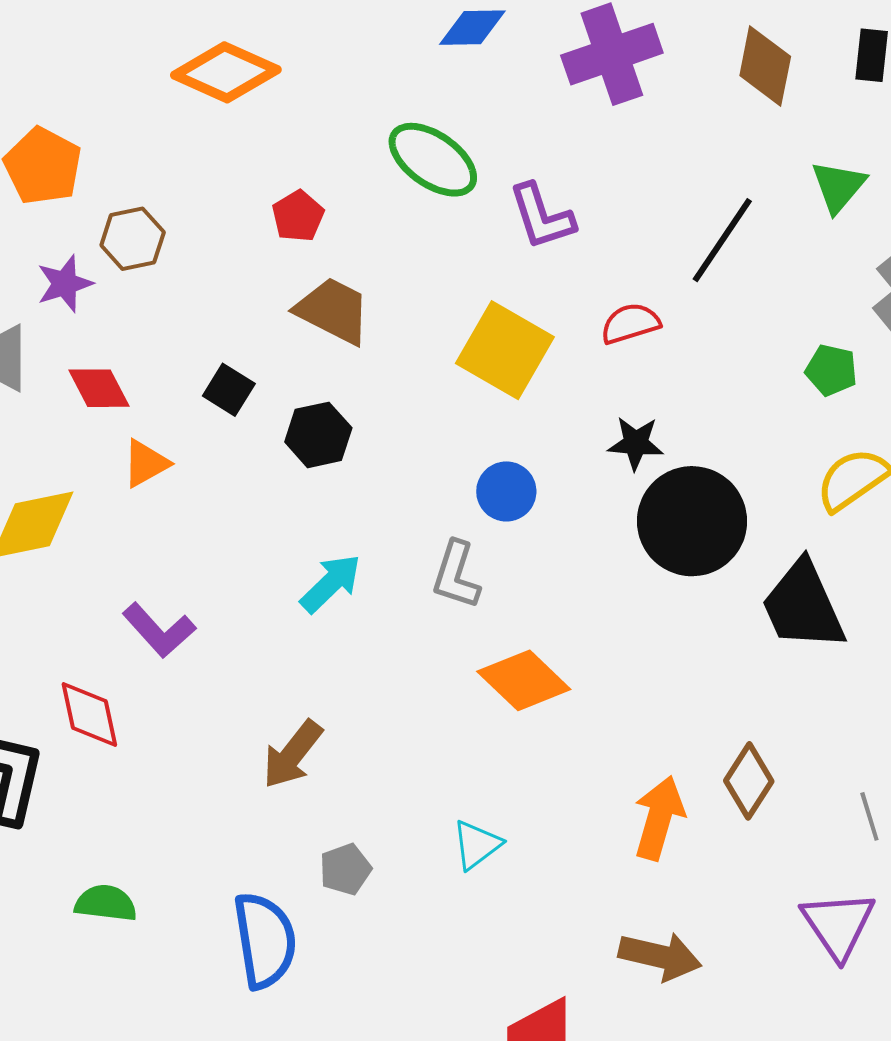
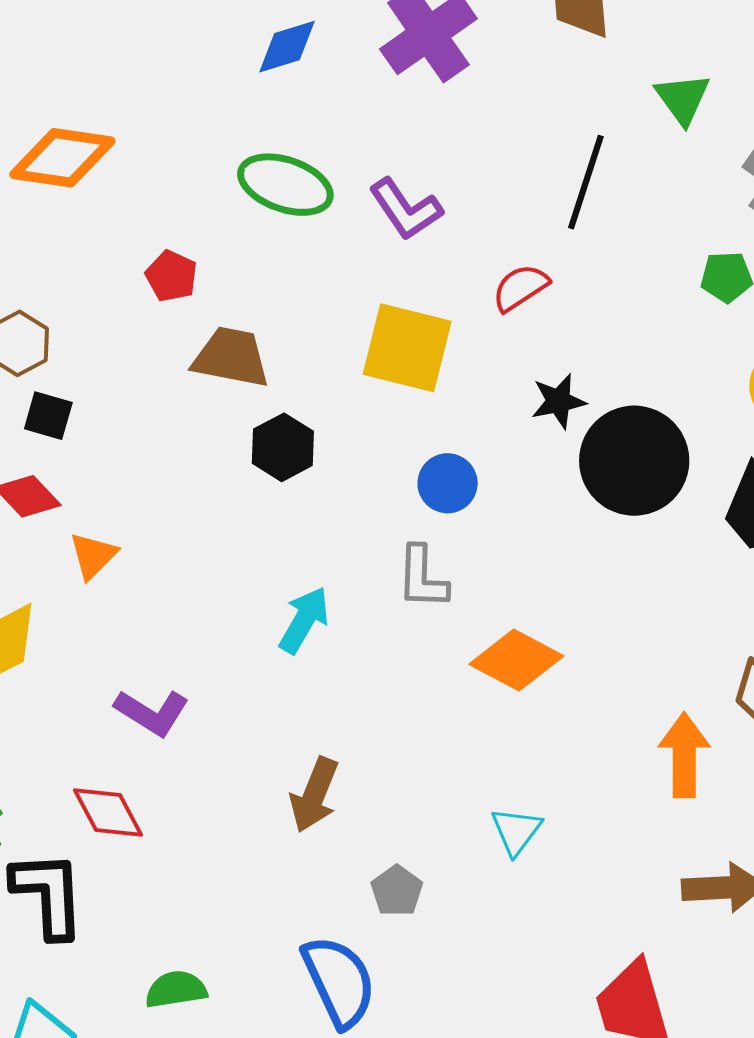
black square: (229, 390) -> (48, 416), moved
black hexagon: (318, 435) -> (283, 447), moved

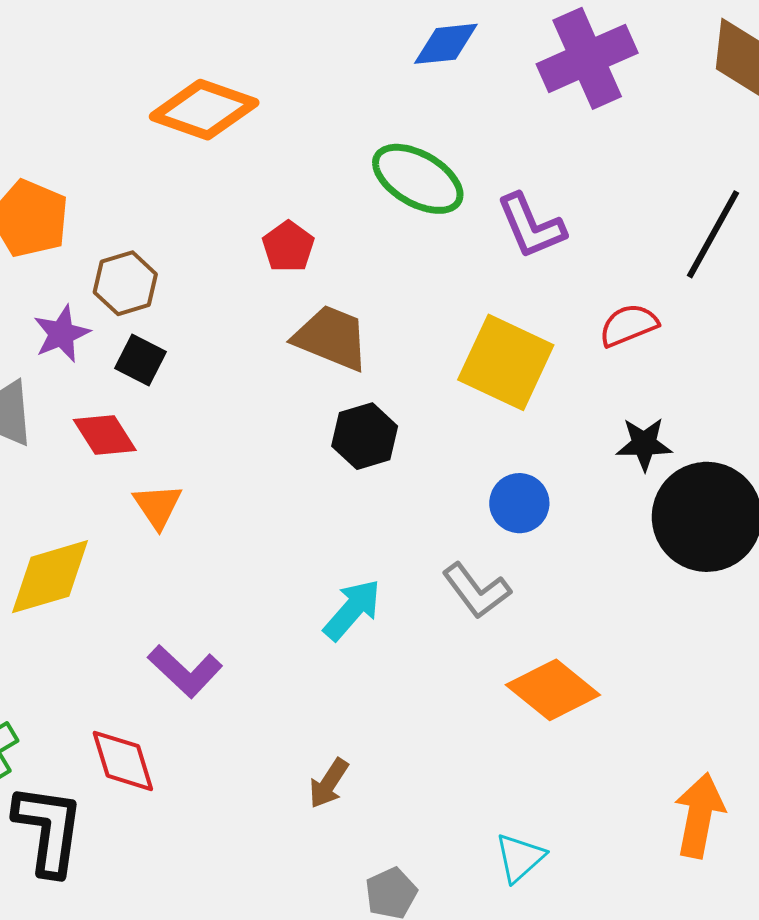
orange triangle: (93, 556) -> (158, 506), turned -30
gray L-shape: (422, 577) -> (476, 591), turned -50
brown arrow: (314, 795) -> (329, 783), size x0.7

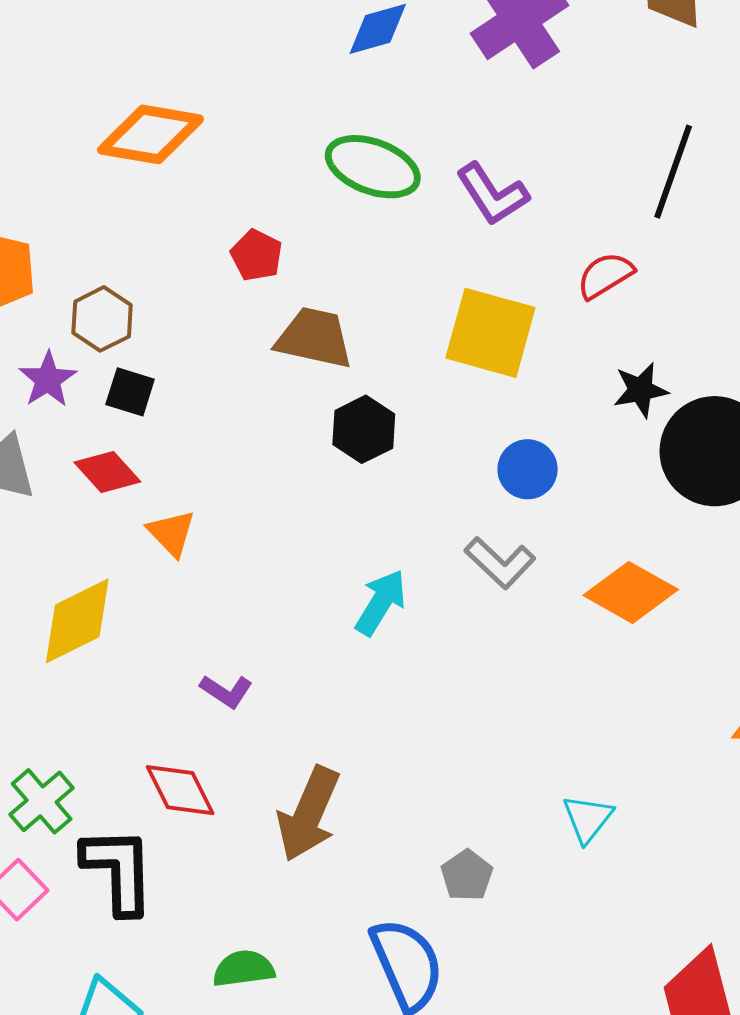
purple L-shape: (185, 671) -> (226, 691), size x0.7
orange diamond: (553, 690) -> (631, 592), moved
brown arrow: (329, 783) -> (308, 814), moved, size x1.8

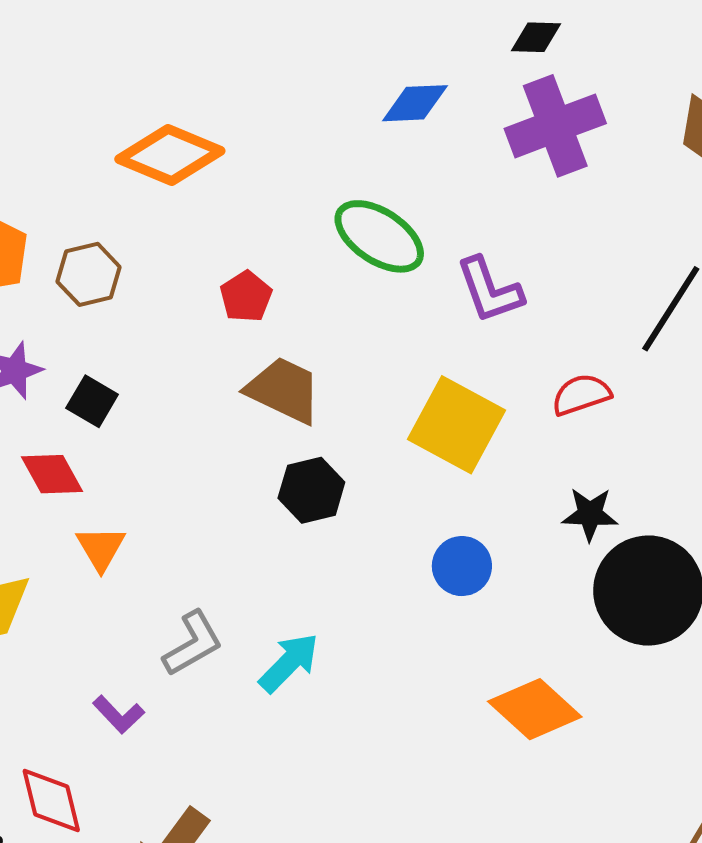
brown hexagon: (102, 319) -> (89, 274), moved
gray L-shape: (500, 563) -> (193, 644), moved, turned -86

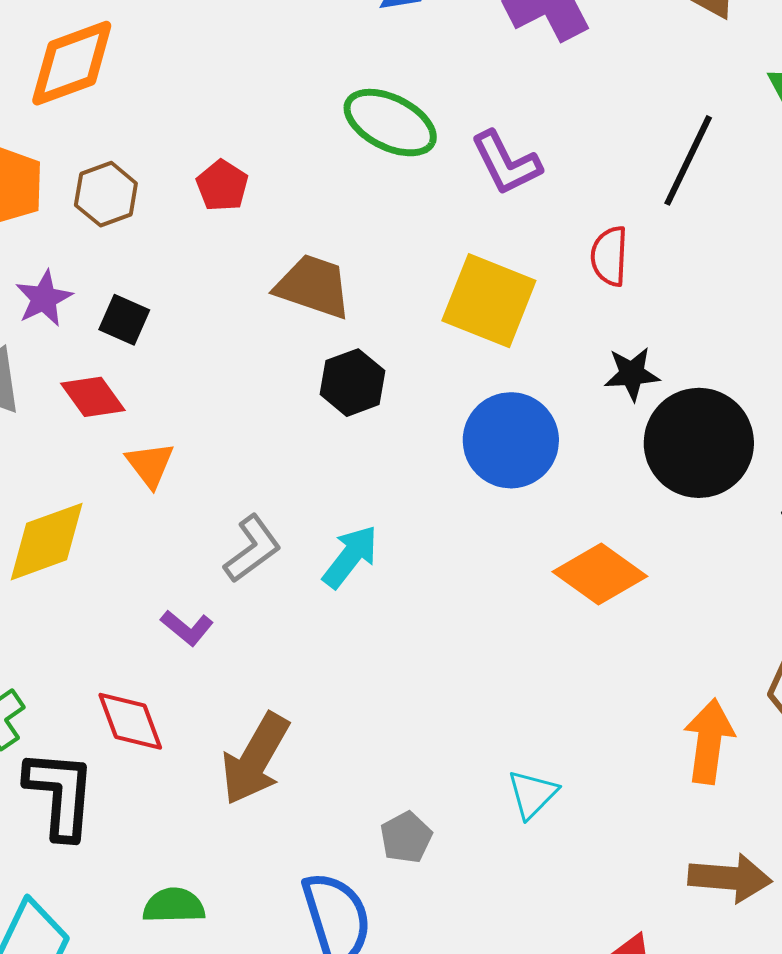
orange diamond: (170, 155) -> (72, 63), moved, turned -36
red pentagon: (246, 297) -> (222, 186), moved
red semicircle: (581, 395) -> (609, 256), turned -62
blue circle: (462, 566) -> (511, 440), size x1.6

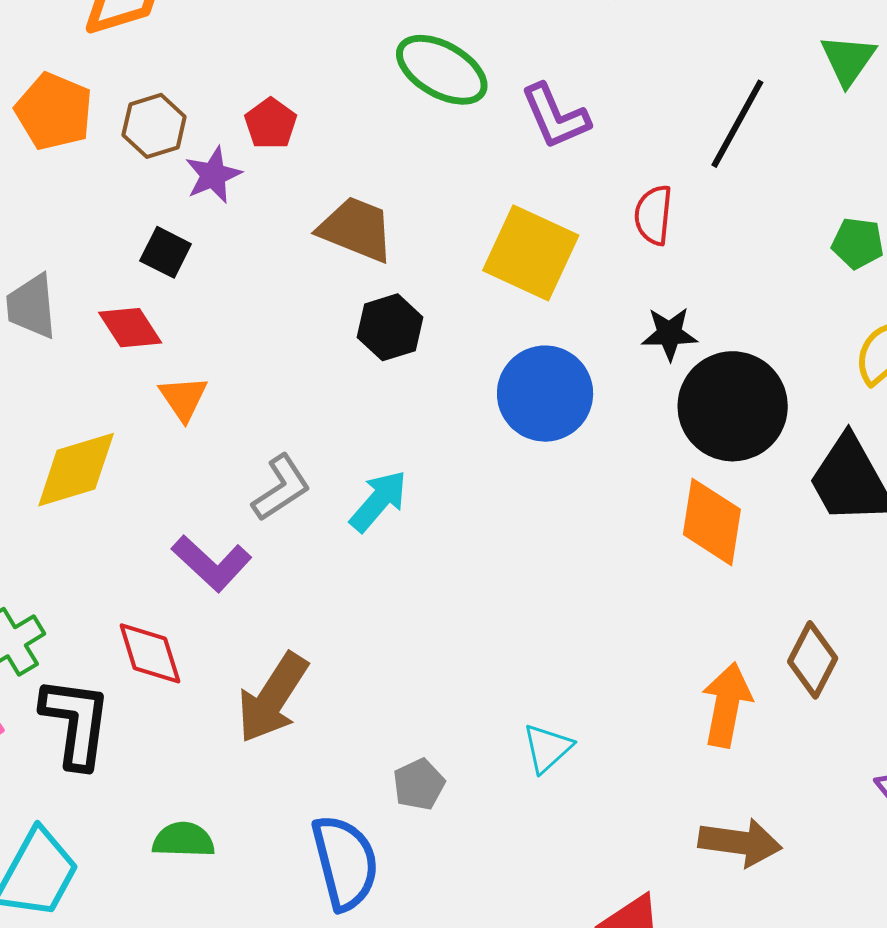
purple star: (44, 298) -> (213, 175), moved
orange diamond: (600, 574) -> (712, 522), moved, turned 60
purple L-shape: (187, 628) -> (212, 563), size x1.5

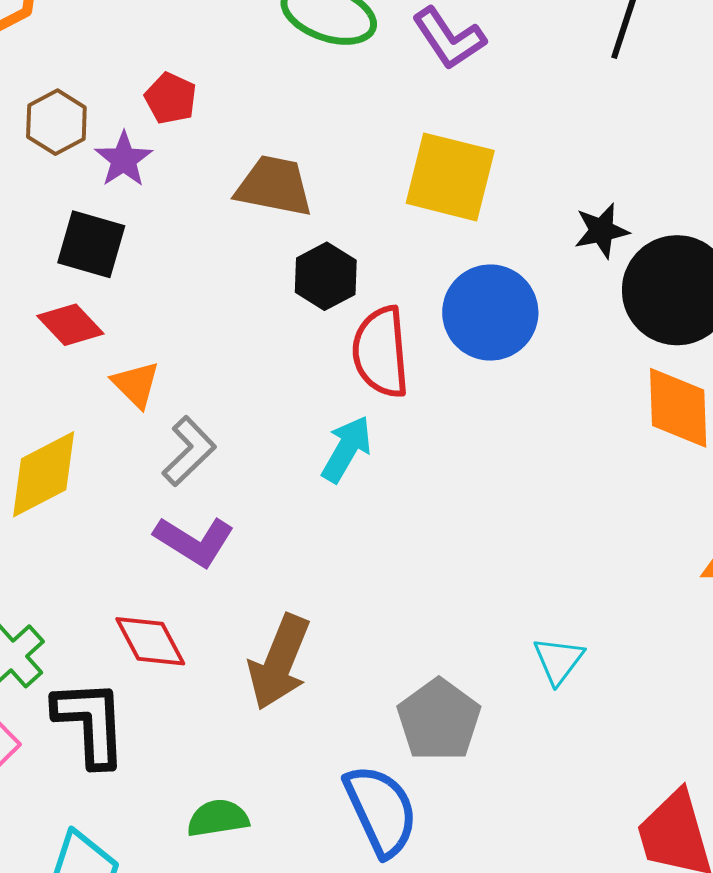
red semicircle: (653, 215) -> (381, 352), moved, size x1.5
black square: (166, 252) -> (91, 244), size x1.4
gray L-shape: (281, 488) -> (189, 451), moved
gray pentagon: (419, 784) -> (439, 720), size x1.6

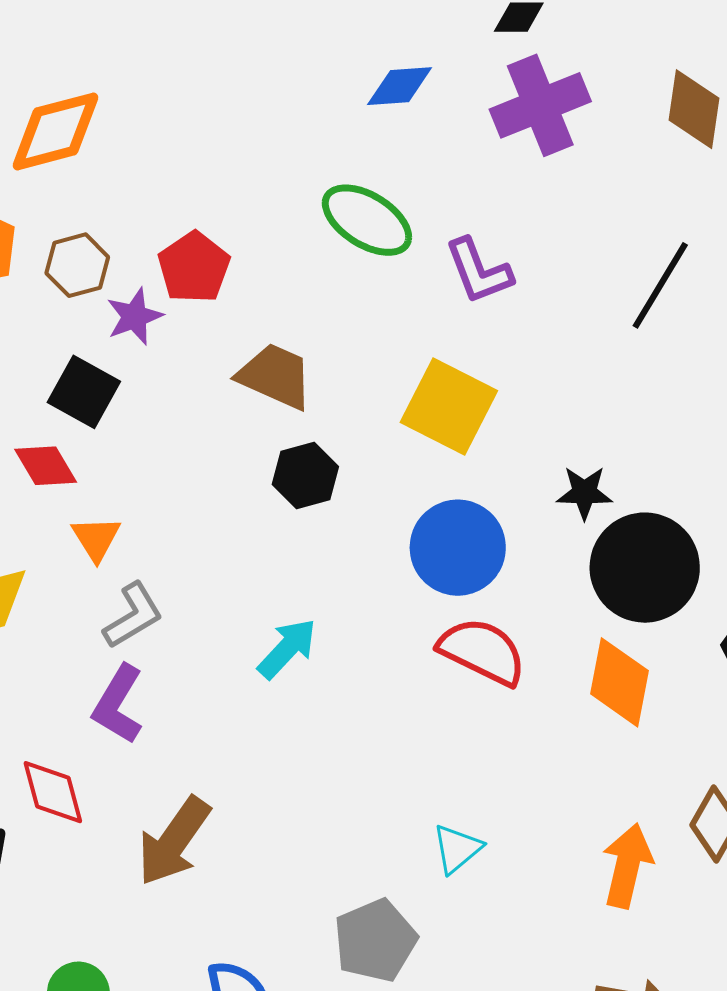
red pentagon: (171, 98) -> (194, 267), size x1.4
red semicircle: (381, 352) -> (482, 651), moved, turned 108
purple L-shape: (194, 541) -> (118, 704), turned 76
cyan triangle: (558, 660) -> (457, 849), moved
gray pentagon: (439, 720) -> (375, 940), moved

